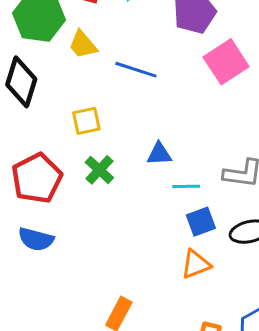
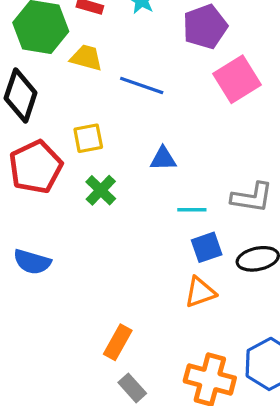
yellow trapezoid: (83, 45) -> (86, 58), turned 144
blue triangle: (159, 154) -> (163, 159), moved
red pentagon: (37, 178) -> (36, 167), moved

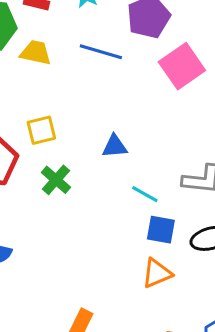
blue line: (142, 85) -> (101, 52), moved
cyan line: (192, 210) -> (145, 194), turned 32
blue square: (207, 247) -> (161, 230), turned 32

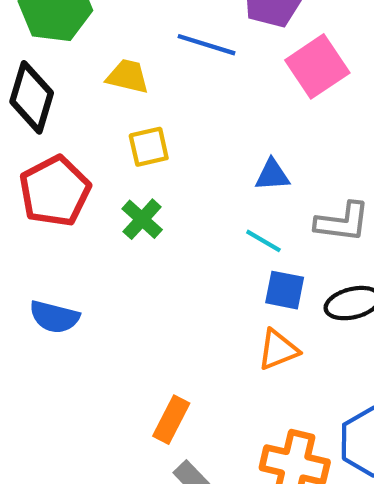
yellow trapezoid: (36, 53) -> (128, 76), moved
yellow square: (41, 130) -> (149, 147), moved
blue triangle: (115, 146) -> (272, 175), moved

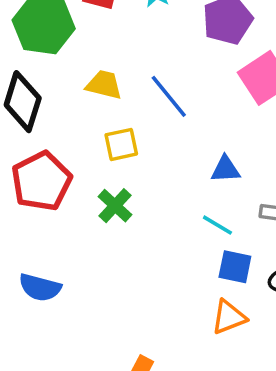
blue line: (207, 45) -> (169, 96), moved, turned 33

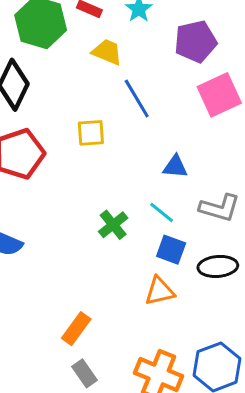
yellow trapezoid: (104, 85) -> (107, 52), moved
green cross: (115, 206) -> (113, 225), moved

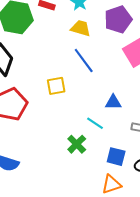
yellow trapezoid: (107, 52) -> (81, 28), moved
cyan line: (162, 212) -> (95, 123), moved

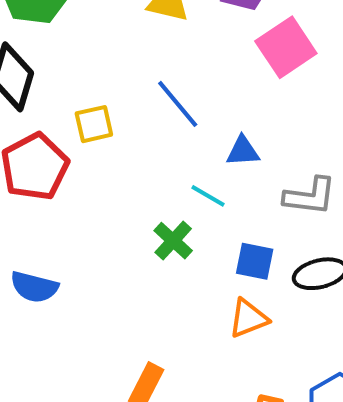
blue line: (84, 60) -> (178, 104), moved
yellow square: (56, 86) -> (94, 124), moved

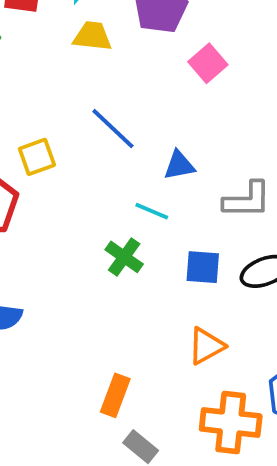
pink square: (286, 47) -> (208, 63), size x0.7
orange triangle: (248, 318) -> (206, 346), moved

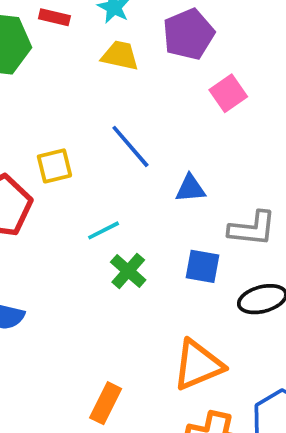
cyan line: (152, 211) -> (104, 230), moved, turned -56
blue square: (203, 267) -> (202, 266), moved
orange triangle: (206, 346) -> (198, 365), size x1.4

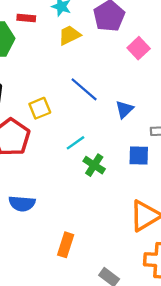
yellow trapezoid: (120, 56) -> (69, 35), turned -30
blue triangle: (190, 188) -> (124, 109), turned -30
orange rectangle: (106, 403) -> (66, 245), moved

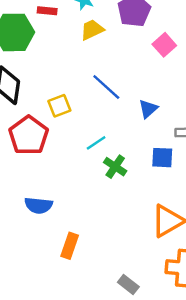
orange rectangle: (66, 245) -> (70, 246), moved

